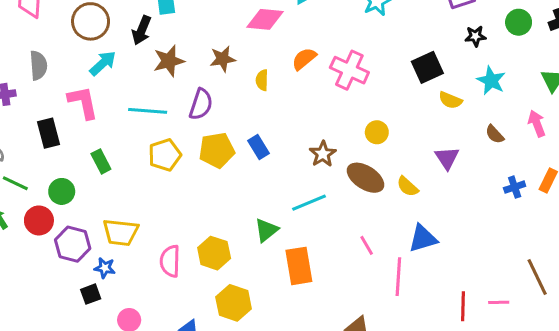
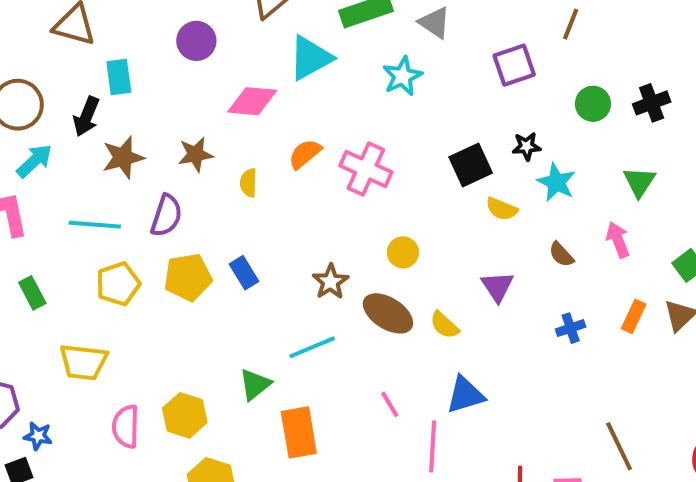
black star: (475, 36) -> (527, 146), moved
blue cross: (515, 187) -> (571, 328), moved
yellow trapezoid: (121, 232) -> (83, 362), moved

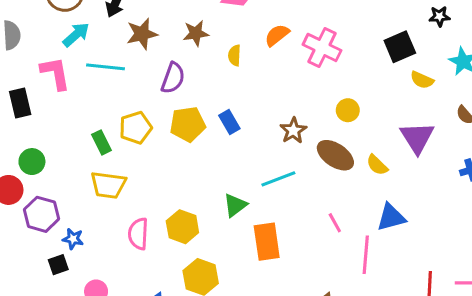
black star: (527, 146) -> (439, 16), moved
cyan line: (95, 225) -> (106, 67), moved
purple triangle: (497, 287) -> (417, 138), size x1.4
green rectangle: (32, 293) -> (101, 142), moved

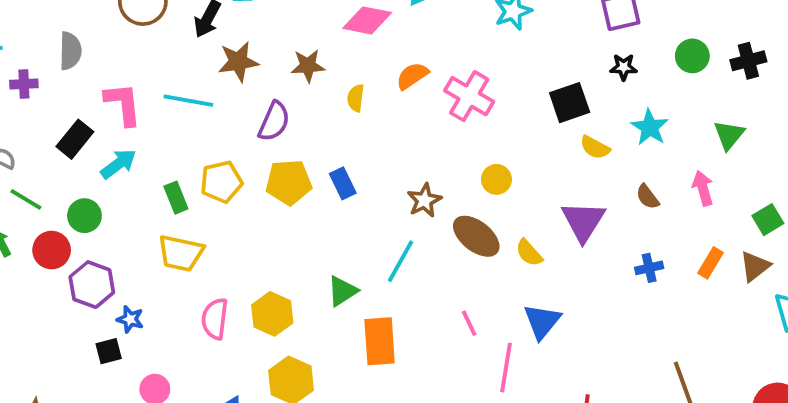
cyan arrow: (76, 35) -> (118, 164), moved
black rectangle: (20, 103) -> (75, 139), turned 48
cyan line: (278, 179) -> (401, 261), turned -44
blue triangle: (391, 217) -> (542, 321), turned -40

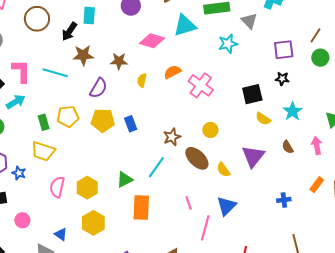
green circle: (692, 56) -> (320, 58), moved
blue cross: (649, 268) -> (284, 200), moved
blue star: (130, 319) -> (19, 173), moved

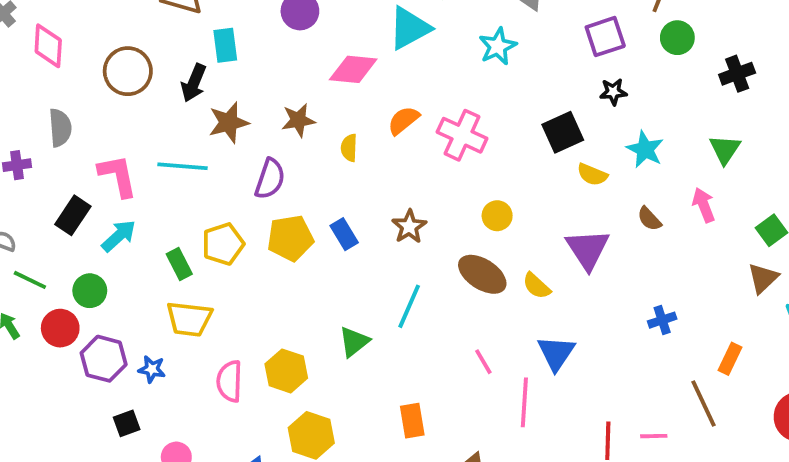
brown star: (172, 137) -> (409, 227), moved
orange rectangle: (317, 185) -> (730, 359), moved
orange rectangle: (141, 207) -> (412, 421), moved, size x0.7

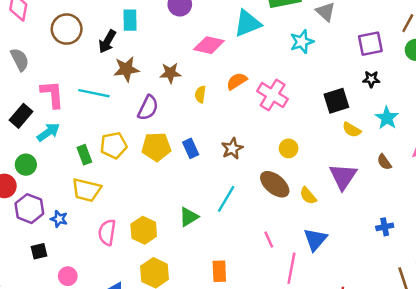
gray semicircle: (60, 128) -> (20, 60), turned -30

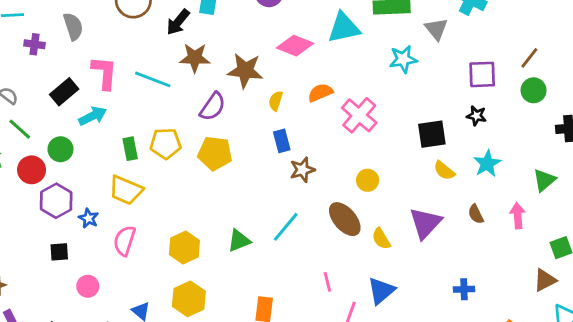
brown star: (170, 73) -> (245, 71), size x1.4
blue rectangle: (191, 148) -> (282, 141), moved
pink semicircle: (107, 232) -> (125, 241), moved

